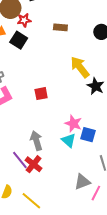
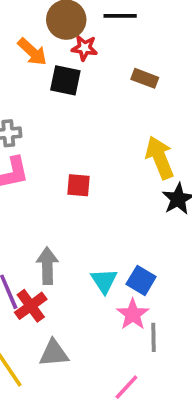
black square: (19, 40) -> (65, 80), turned -36
pink star: (73, 123) -> (133, 314), moved
gray triangle: (82, 182) -> (54, 353), moved

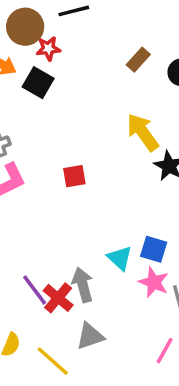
brown rectangle: (145, 78) -> (138, 60), moved, turned -55
black square: (65, 80) -> (38, 83), turned 32
gray arrow: (47, 266) -> (83, 285), moved

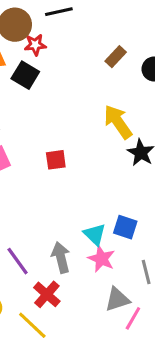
pink star: (154, 282) -> (101, 259), moved
red cross: (58, 298) -> (47, 294), moved
gray triangle: (90, 336) -> (117, 299), moved

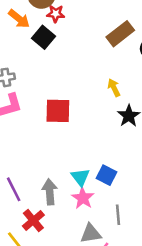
brown rectangle: (116, 57) -> (120, 34), size x1.5
yellow arrow: (118, 122) -> (114, 88), size x0.6
red square: (56, 160) -> (58, 111), size x1.5

